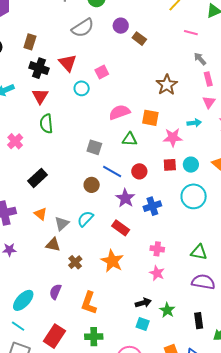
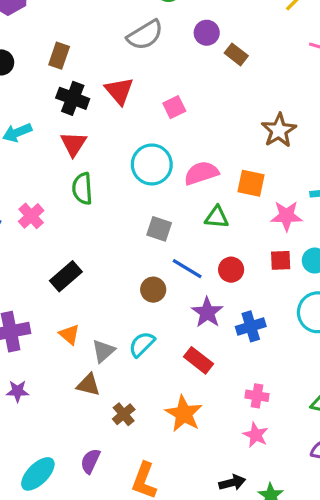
cyan circle: (82, 88) -> (152, 164), moved, size x1.6

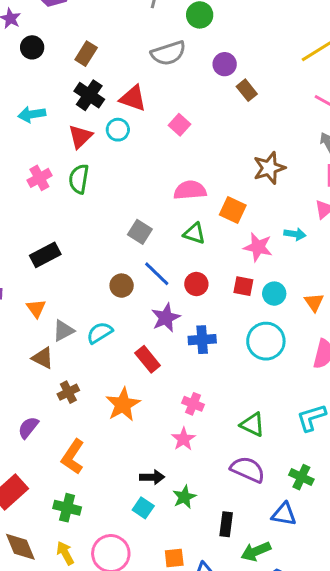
red triangle: (119, 91) -> (133, 98), turned -44
pink square: (174, 107) -> (179, 125), turned -35
cyan circle: (152, 164) -> (118, 130), moved, size x0.6
pink cross: (31, 216) -> (39, 178), moved

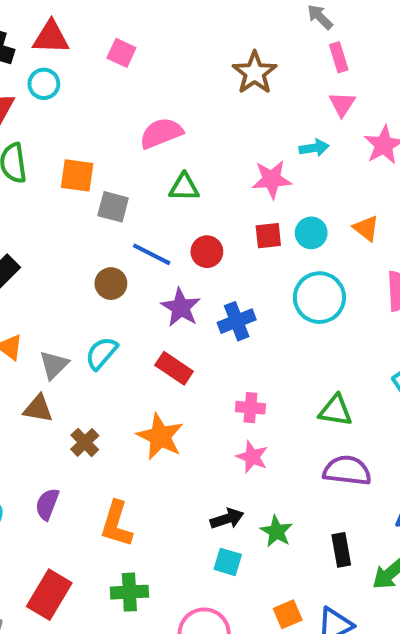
orange square: (233, 210) -> (77, 175), moved

